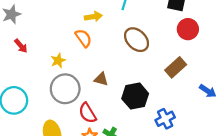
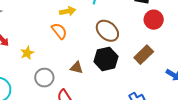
yellow star: (58, 60) -> (27, 53), moved
gray circle: (65, 89) -> (44, 78), size x0.7
black hexagon: (135, 96) -> (106, 59), moved

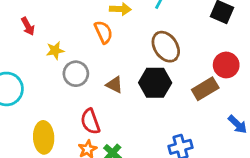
red circle: (154, 20) -> (226, 65), moved
gray circle: (44, 78) -> (76, 74), moved

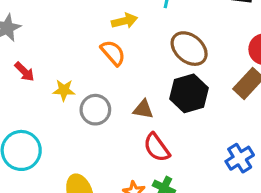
yellow star: (55, 50) -> (64, 90), turned 30
red semicircle: (90, 121) -> (157, 147), moved

